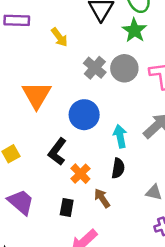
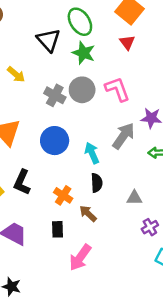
black L-shape: (57, 152) -> (22, 182), moved

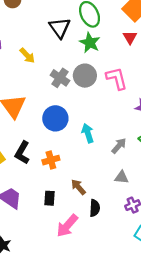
gray arrow: (123, 136) -> (119, 146), moved, size x0.7
black semicircle: (97, 183) -> (95, 208), moved
orange cross: (63, 195) -> (51, 160), moved, turned 35

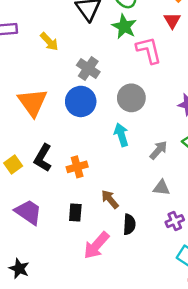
gray circle: (85, 76) -> (131, 98), moved
pink L-shape: (117, 78) -> (149, 50), moved
blue circle: (55, 118) -> (81, 101), moved

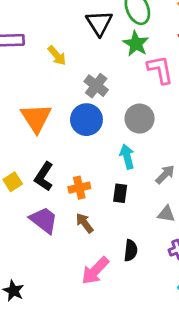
brown arrow: (110, 199) -> (85, 223), moved
purple trapezoid: (28, 212) -> (44, 220), moved
black rectangle: (75, 213) -> (120, 193), moved

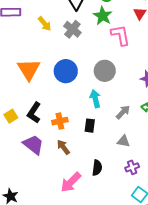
gray cross: (96, 86) -> (72, 29), moved

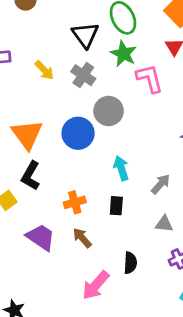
gray circle: (105, 71) -> (109, 111), moved
black L-shape: (34, 113) -> (31, 176), moved

